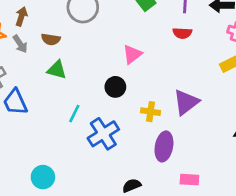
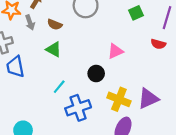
yellow cross: (151, 112) -> (119, 99), size x1.5

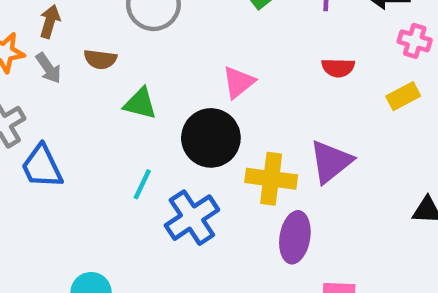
red semicircle: (158, 44) -> (338, 68), moved
green triangle: (54, 49) -> (140, 104), moved
black circle: (96, 74) -> (211, 138), size x1.6

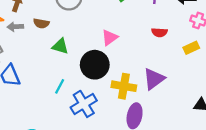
gray arrow: (48, 68) -> (15, 27), turned 119

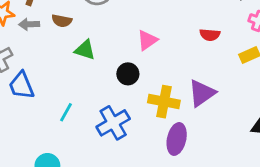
black circle: (95, 65) -> (128, 74), size x0.6
cyan line: (60, 86) -> (66, 112), moved

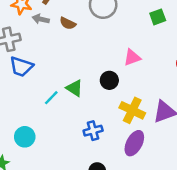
green triangle: (85, 50) -> (74, 88), moved
blue trapezoid: (21, 85) -> (21, 67), turned -65
blue cross: (113, 123) -> (93, 131), moved, size x0.7

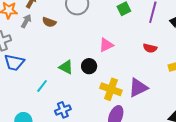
gray arrow: (41, 19) -> (26, 21), turned 112
green triangle: (74, 88) -> (66, 67), moved
blue cross: (93, 131) -> (63, 110), moved

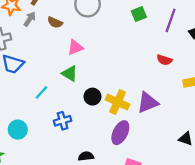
pink triangle: (106, 45) -> (75, 47), moved
black circle: (89, 66) -> (92, 97), moved

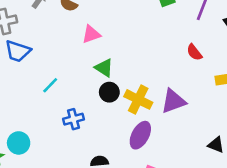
red semicircle: (164, 60) -> (194, 52), turned 32
green triangle: (70, 74) -> (104, 68), moved
cyan circle: (18, 130) -> (19, 143), moved

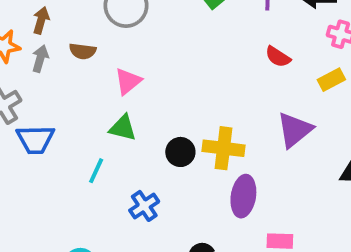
green triangle: (104, 68) -> (123, 128), moved
purple triangle: (173, 101) -> (295, 130), moved

